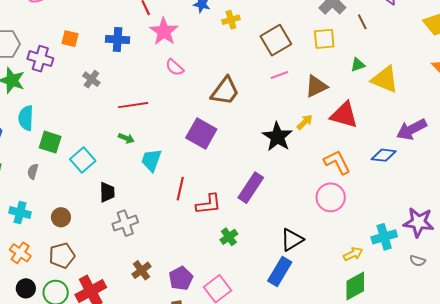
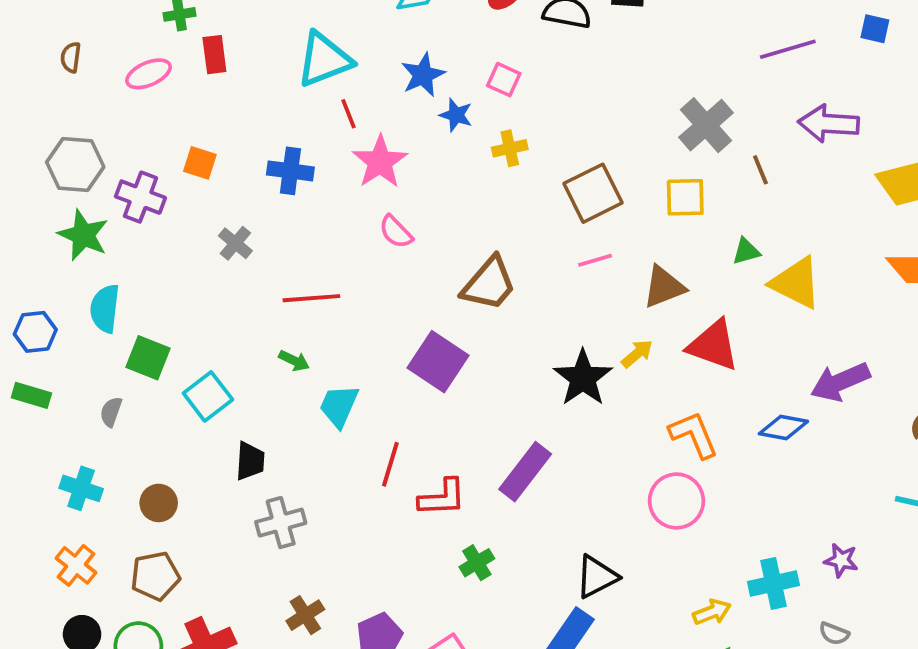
purple star: (419, 222) -> (841, 560), size x0.6

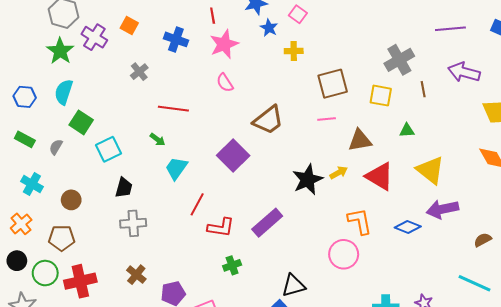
yellow triangle: (796, 283) -> (430, 170), moved
green rectangle: (31, 395) -> (25, 139), moved
brown cross: (305, 615) -> (136, 275), turned -30

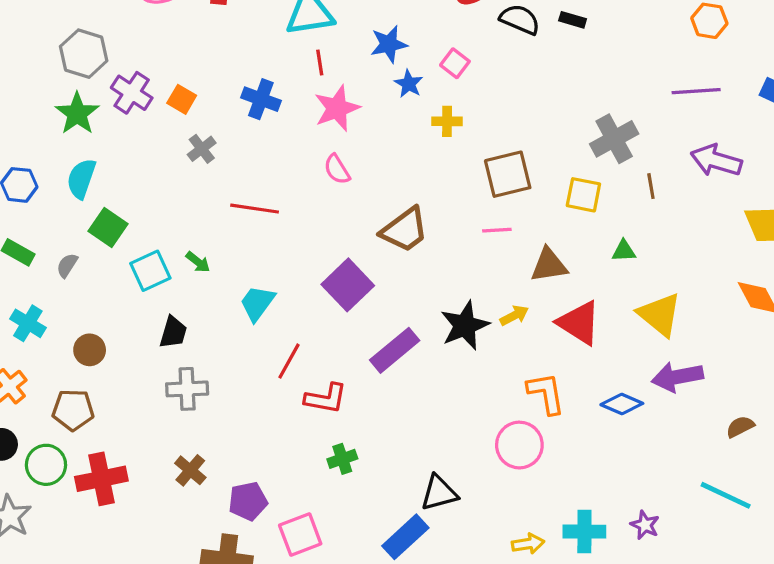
orange square: (129, 26) -> (182, 99), moved
green arrow: (158, 140) -> (198, 262), moved
purple rectangle: (267, 223) -> (395, 350), moved

